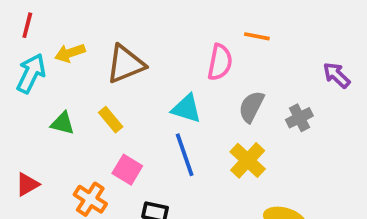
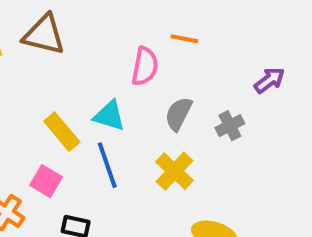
brown triangle: (125, 64) -> (44, 35), moved, turned 36
purple arrow: (336, 75) -> (269, 80), turned 100
yellow rectangle: (111, 120) -> (62, 132), moved, size x1.4

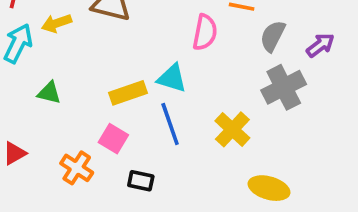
gray semicircle: (178, 114) -> (273, 36), moved
gray cross: (230, 126) -> (284, 87), size x1.6
yellow rectangle: (62, 132) -> (128, 93), turned -69

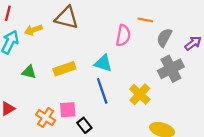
yellow rectangle: (128, 93) -> (64, 69), moved
pink square: (113, 139) -> (68, 110), moved, turned -35
black rectangle: (141, 181) -> (84, 125), turned 40

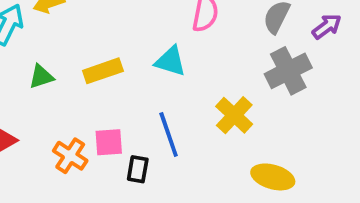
green triangle: (29, 72) -> (41, 77), turned -32
blue line: (102, 91) -> (169, 134), moved
black rectangle: (84, 125) -> (138, 169), turned 48

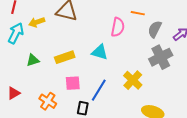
blue line: (169, 134) -> (99, 90), turned 50
pink square: (109, 142) -> (73, 83), moved

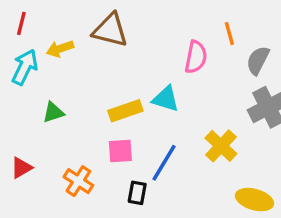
orange line: (138, 13) -> (229, 34), turned 64
yellow rectangle: (65, 57) -> (125, 111), moved

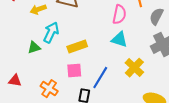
cyan arrow: (25, 67) -> (51, 32), moved
cyan triangle: (166, 99) -> (119, 39), moved
red triangle: (21, 168) -> (15, 81), turned 40

